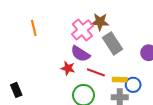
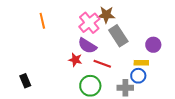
yellow rectangle: (120, 80) -> (141, 63), moved

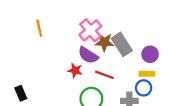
brown star: (106, 15) -> (104, 42), moved
purple circle: (153, 45) -> (150, 54), moved

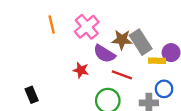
pink cross: (90, 30) -> (87, 27), moved
red star: (75, 70) -> (81, 70), moved
yellow rectangle: (147, 74) -> (157, 61), moved

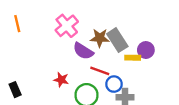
orange line: (52, 24) -> (17, 24), moved
red star: (81, 70) -> (61, 80), moved
blue circle: (164, 89) -> (114, 84), moved

